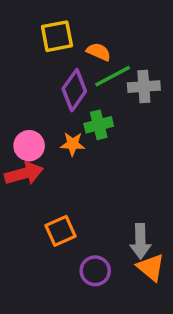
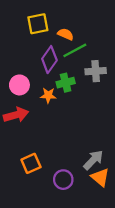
gray cross: (144, 87) -> (96, 71), moved
pink circle: (29, 146) -> (19, 85), moved
orange square: (60, 231) -> (31, 163), moved
gray arrow: (140, 241) -> (93, 160), turned -135

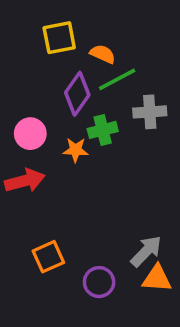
orange triangle: (100, 177) -> (157, 278), turned -36

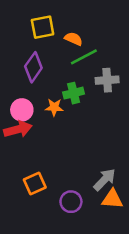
purple diamond: (77, 94) -> (33, 67), moved
pink circle: (30, 134) -> (22, 110), moved

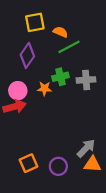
gray cross: (107, 80) -> (86, 80), moved
orange square: (35, 184) -> (28, 163), moved

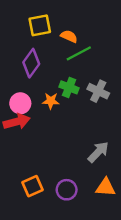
green cross: (60, 77) -> (69, 87), turned 35
gray cross: (86, 80) -> (98, 91), turned 30
gray arrow: (86, 148) -> (98, 152), moved

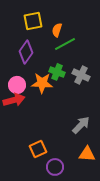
orange semicircle: (69, 36) -> (57, 30), turned -96
orange star: (51, 101) -> (42, 83), size x1.5
orange square: (32, 186) -> (38, 149), moved
purple circle: (67, 190) -> (55, 167), moved

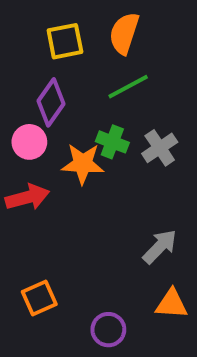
orange semicircle: (57, 30) -> (124, 33), moved, size x1.5
gray cross: (81, 75) -> (160, 148), turned 30
pink circle: (17, 85) -> (29, 142), moved
orange square: (38, 149) -> (39, 298), moved

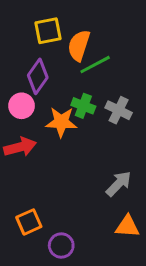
orange semicircle: (124, 33) -> (79, 45), moved
gray cross: (160, 148) -> (119, 110), turned -30
purple circle: (108, 330) -> (61, 246), moved

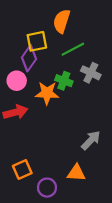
yellow square: (48, 31) -> (37, 41), moved
orange semicircle: (79, 45) -> (62, 21), moved
gray cross: (119, 110) -> (91, 73), moved
orange triangle: (127, 226) -> (76, 173), moved

